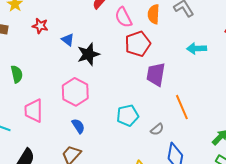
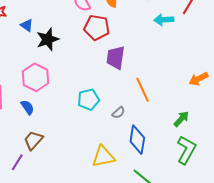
red pentagon: (138, 44) -> (97, 28), turned 30
cyan arrow: (197, 48) -> (164, 20), moved
blue semicircle: (78, 126) -> (27, 107), moved

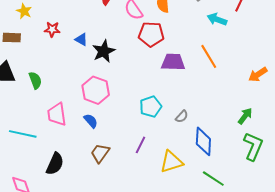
cyan arrow: (164, 20) -> (217, 19), turned 30
purple trapezoid: (116, 58) -> (173, 62), turned 90
orange line: (142, 90) -> (209, 56), moved
purple line: (17, 162) -> (140, 145), moved

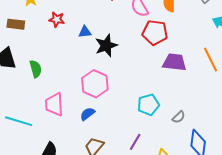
blue triangle: (81, 39) -> (85, 32), turned -40
blue semicircle: (91, 121) -> (88, 114), turned -91

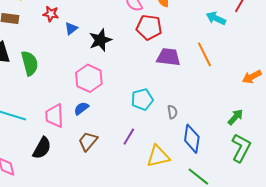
blue triangle: (85, 32) -> (71, 29), moved, turned -32
green semicircle: (36, 69) -> (30, 63), size x1.4
pink trapezoid: (54, 104) -> (54, 116), moved
gray semicircle: (179, 117) -> (172, 112), turned -56

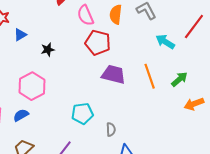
black star: (100, 40) -> (48, 50), size x0.6
green arrow: (235, 117) -> (179, 79), moved

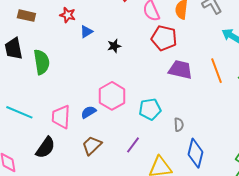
pink hexagon: (32, 86) -> (112, 96), moved

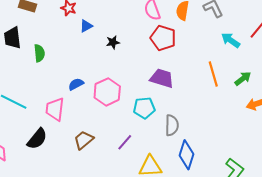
green semicircle: (42, 62) -> (39, 53), size x0.7
purple trapezoid: (180, 70) -> (162, 78), moved
blue semicircle: (89, 112) -> (76, 84), moved
gray semicircle: (179, 125) -> (172, 125), size x1.5

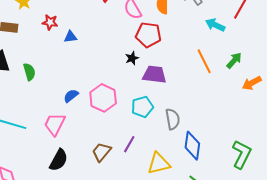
blue triangle: (86, 26) -> (70, 37), turned 32
black star: (113, 42) -> (132, 58), moved
pink trapezoid: (55, 109) -> (55, 124), turned 30
black semicircle: (37, 139) -> (59, 160), moved
brown trapezoid: (84, 140) -> (101, 152), moved

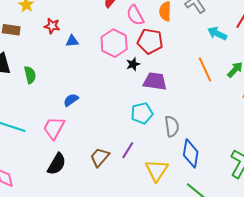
pink hexagon: (103, 98) -> (114, 43), moved
yellow triangle: (159, 163) -> (157, 170), turned -45

